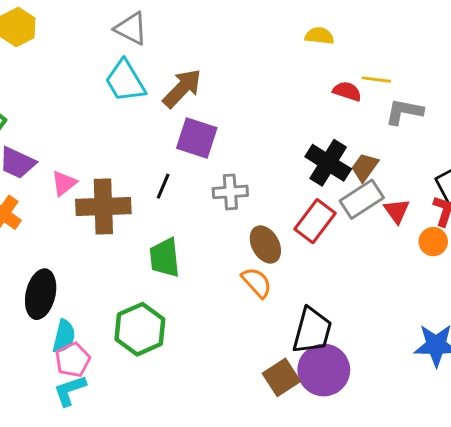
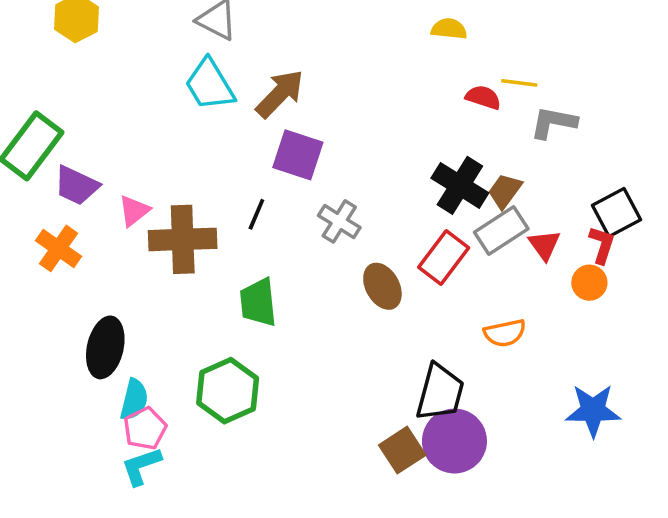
gray cross: (230, 192) -> (339, 221), turned 36
orange semicircle: (257, 282) -> (505, 333), moved, turned 120

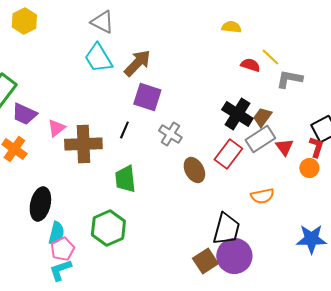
yellow line: (519, 83) -> (270, 57), turned 36

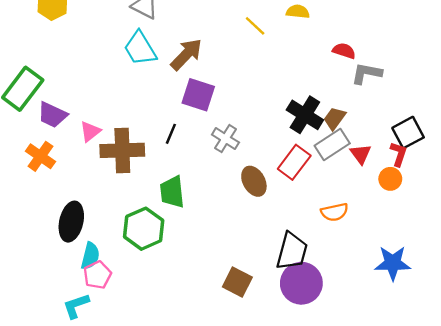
yellow line: (270, 57) -> (255, 26), moved
red semicircle: (250, 65) -> (344, 51), moved
green hexagon: (108, 228) -> (144, 229), moved
brown square: (205, 261) -> (237, 282), moved, turned -30
cyan L-shape: (60, 270) -> (76, 306), moved

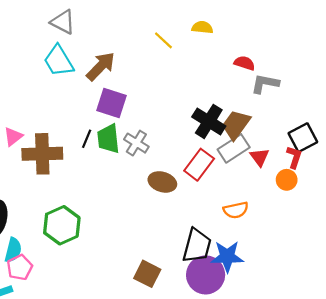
brown trapezoid: (335, 118) -> (236, 125), size x1.4
brown ellipse: (254, 181) -> (162, 182), turned -44
green trapezoid: (172, 192) -> (108, 139), moved
blue star: (393, 263) -> (227, 257), moved

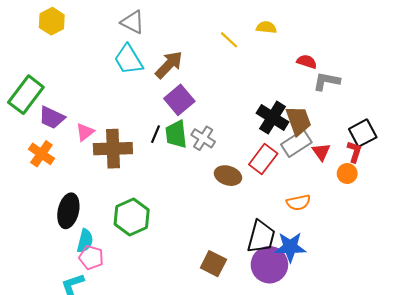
purple square: (112, 103) -> (179, 100), turned 32
brown trapezoid: (236, 125) -> (298, 121), turned 124
pink pentagon: (20, 267) -> (91, 257), turned -30

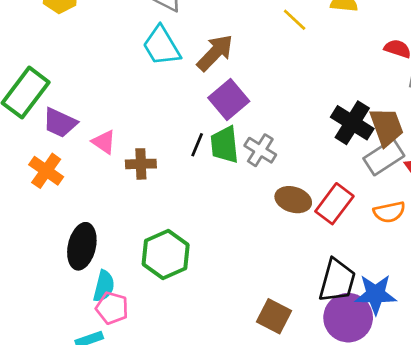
pink triangle: (85, 132) -> (104, 142), turned -48
brown cross: (113, 149) -> (141, 164), size x0.6
red rectangle: (263, 159) -> (334, 204), moved
orange semicircle: (298, 203) -> (389, 212), moved

